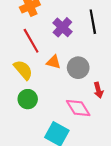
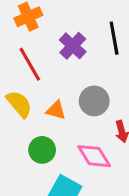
orange triangle: (53, 62) -> (56, 110), moved
green circle: (28, 99) -> (42, 150), moved

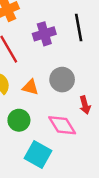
purple cross: (73, 46) -> (44, 34), turned 30

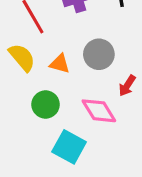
red arrow: (85, 105) -> (127, 86), turned 48

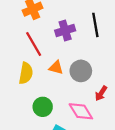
yellow semicircle: (22, 57) -> (26, 73), turned 50
orange triangle: (60, 64) -> (56, 68), moved

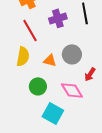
orange triangle: (56, 68) -> (50, 60), moved

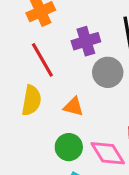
gray circle: (72, 54) -> (108, 72), moved
green circle: (38, 86) -> (69, 147), moved

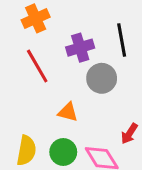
yellow semicircle: (31, 100) -> (26, 150), moved

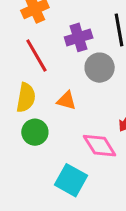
yellow semicircle: (26, 150) -> (26, 98), moved
green circle: (63, 152) -> (35, 132), moved

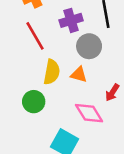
yellow semicircle: (26, 98) -> (52, 72), moved
orange triangle: (66, 101) -> (79, 75), moved

